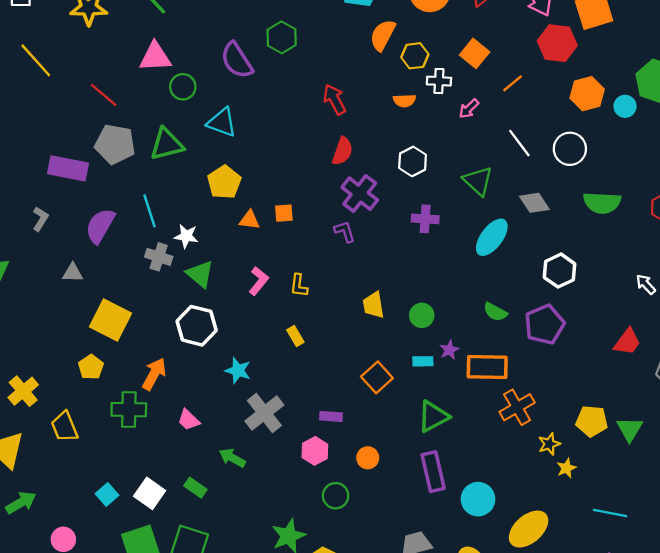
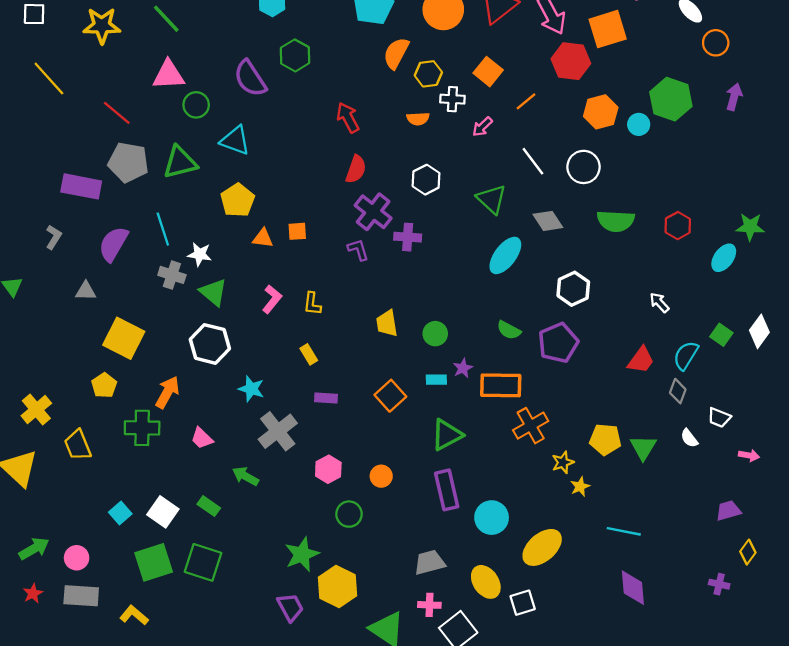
purple cross: (425, 219) -> (408, 237), moved
purple rectangle: (331, 416) -> (326, 398), moved
green arrow: (21, 503) -> (34, 549), moved

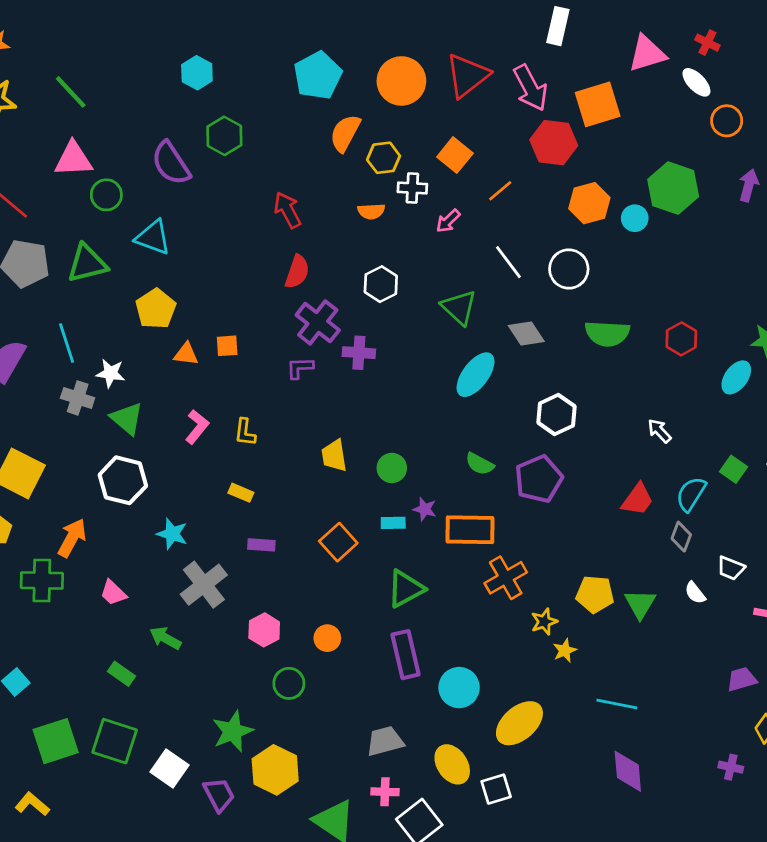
purple L-shape: (358, 250) -> (300, 368), turned -75
yellow rectangle: (309, 354) -> (241, 493), turned -36
purple star: (463, 368) -> (425, 509), turned -30
white square: (163, 512) -> (169, 768), moved

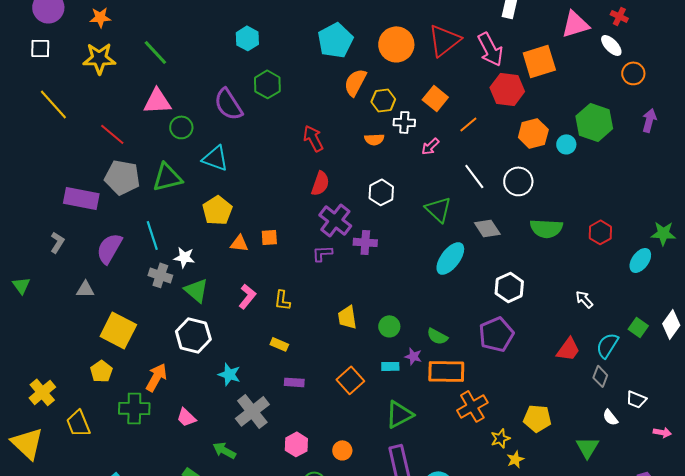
green semicircle: (480, 464) -> (437, 336), moved
green triangle: (640, 604) -> (587, 447), moved

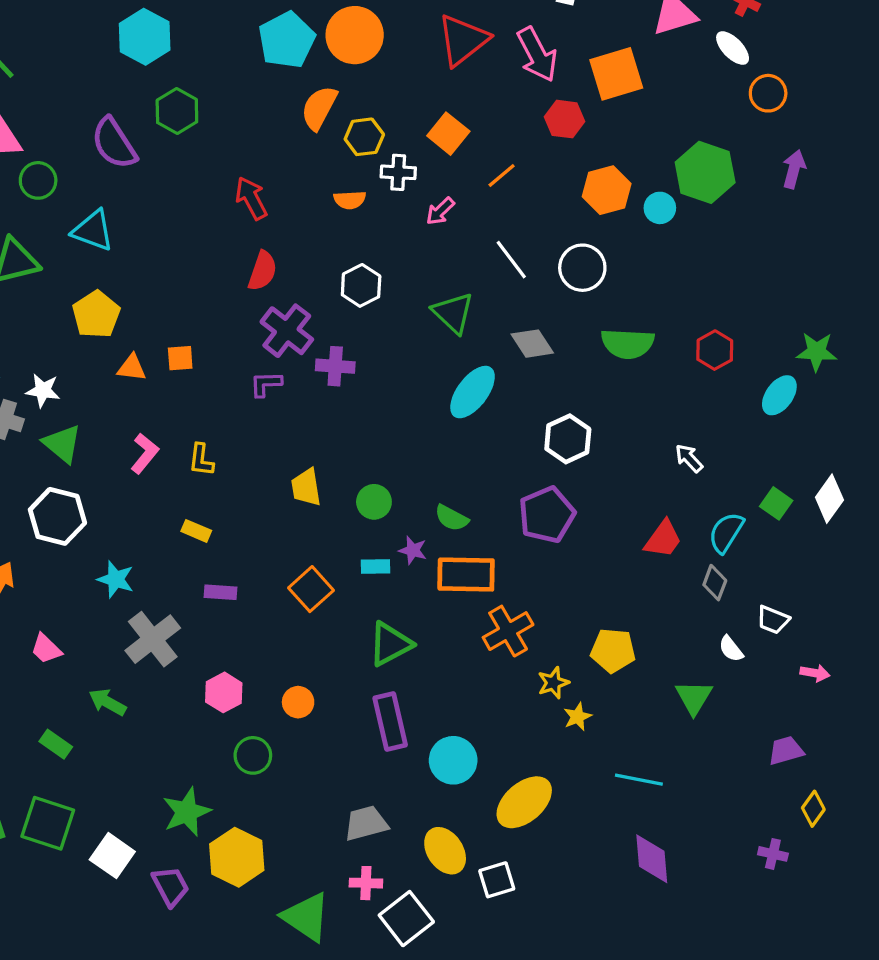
cyan hexagon: (247, 38) -> (145, 37), size x1.4
orange circle: (396, 44) -> (355, 35), moved
red hexagon: (507, 89) -> (565, 119), size x0.7

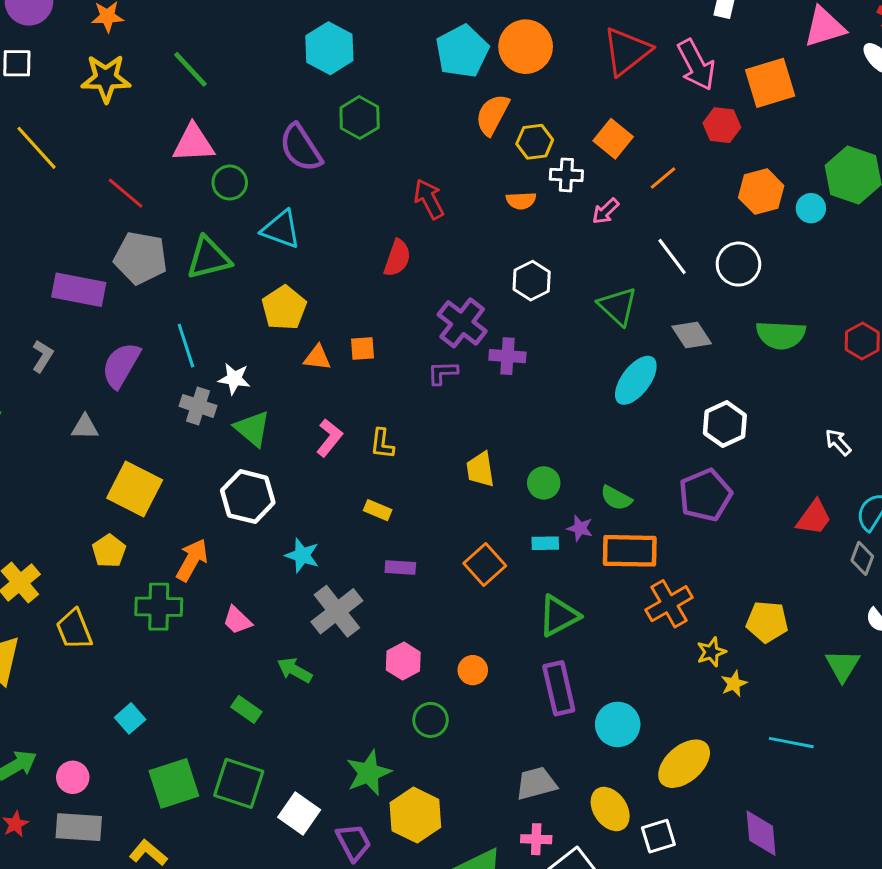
red semicircle: (263, 271) -> (397, 258), moved
purple diamond: (652, 859) -> (761, 833), moved

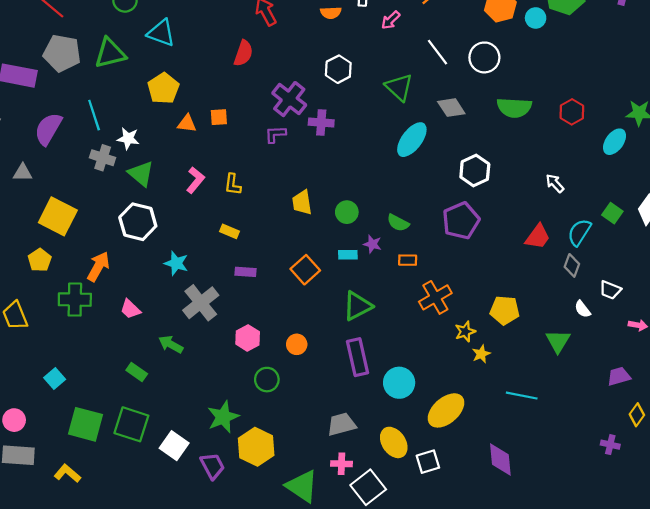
orange rectangle: (630, 551) -> (408, 260), size x0.5
green square: (174, 783) -> (86, 424), turned 33

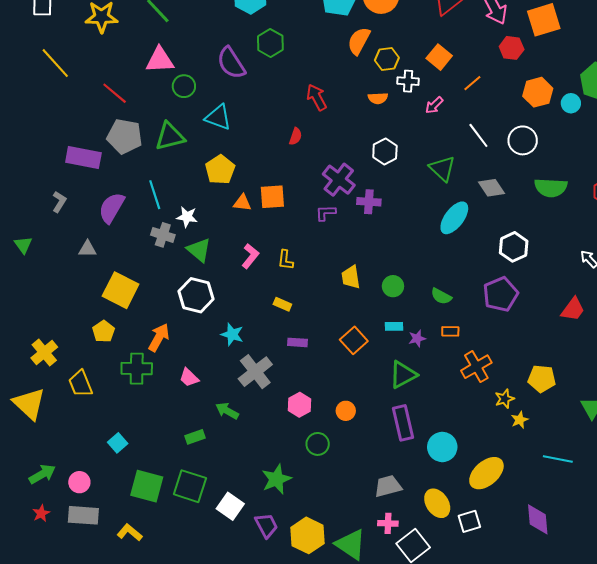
red semicircle: (243, 53) -> (295, 136), size x0.7
orange square: (219, 117) -> (272, 197), size x1.5
purple star: (372, 244) -> (417, 338), moved, turned -30
green rectangle: (137, 372) -> (195, 437), turned -54
yellow hexagon: (256, 447) -> (308, 535), moved

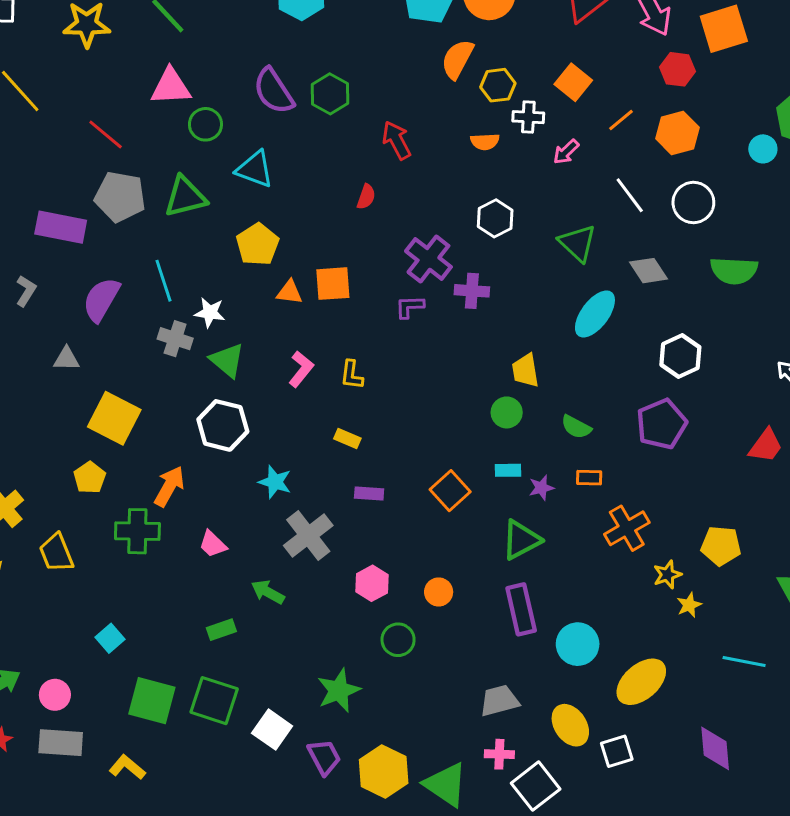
green hexagon: (270, 43) -> (330, 94), moved
orange hexagon: (538, 92) -> (677, 133), moved
yellow trapezoid: (351, 277) -> (525, 370), moved

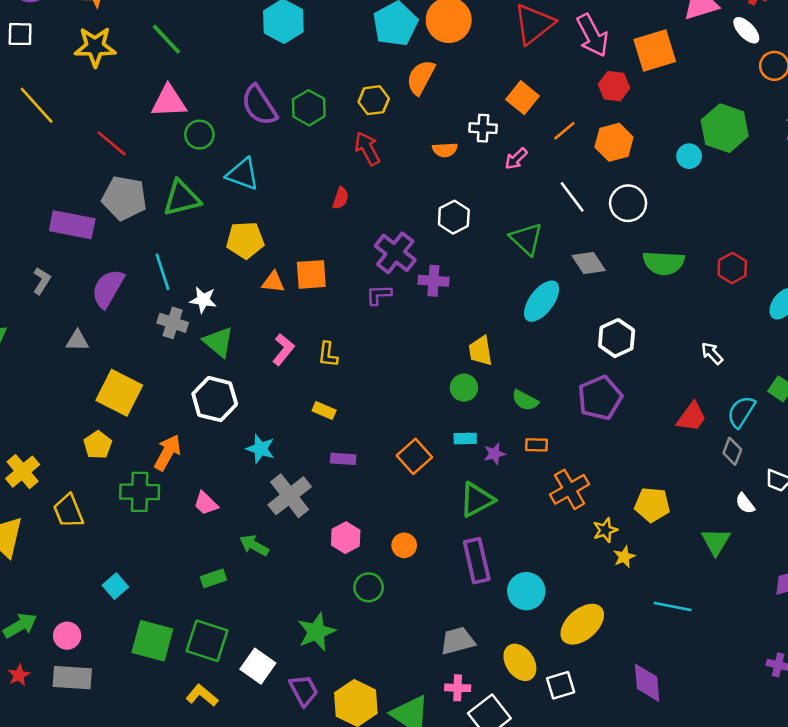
yellow hexagon: (498, 85) -> (374, 100), moved
yellow pentagon: (258, 244) -> (245, 240), turned 30
yellow L-shape: (127, 767) -> (202, 695), moved

